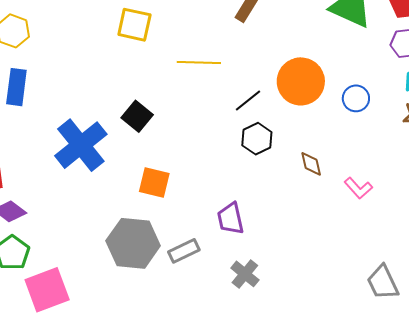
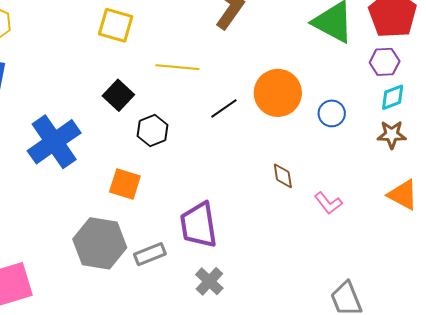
black square: (137, 116) -> (118, 95), moved
black hexagon: (257, 139) -> (153, 131), moved
purple trapezoid: (230, 219) -> (199, 225), size x1.4

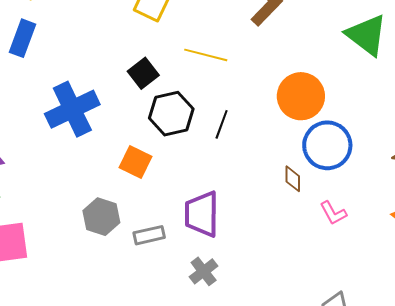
black line: (224, 108) -> (222, 124), moved, turned -44
blue circle: (332, 113) -> (327, 145), moved, size x1.8
black hexagon: (153, 131) -> (171, 114), size x1.4
gray hexagon: (100, 243) -> (101, 217), size x0.7

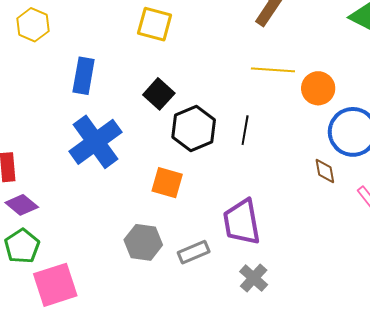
blue rectangle: (22, 38) -> (84, 76), moved
yellow line: (206, 55) -> (273, 70), moved
orange circle: (301, 96) -> (318, 88), size x0.7

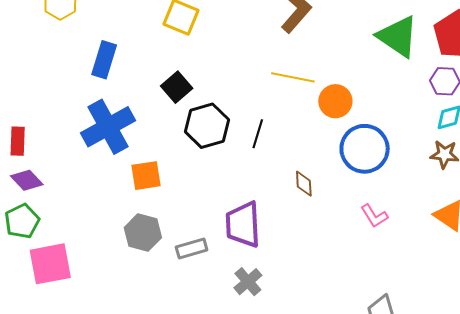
brown diamond: (325, 171) -> (304, 184), moved
orange square: (167, 183) -> (146, 176), moved, turned -32

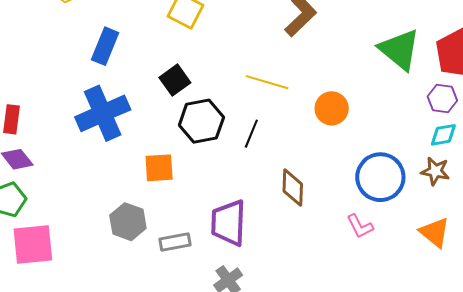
yellow line: (293, 77) -> (267, 82), moved
blue circle: (365, 149) -> (380, 177), moved
orange square: (146, 176) -> (159, 168), moved
brown diamond: (304, 184) -> (293, 188), size x1.4

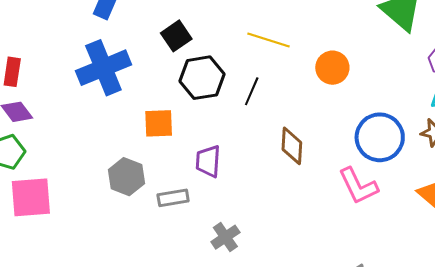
purple trapezoid: (228, 223) -> (208, 161), moved, size x0.7
pink L-shape: (360, 226) -> (358, 186), size x1.5

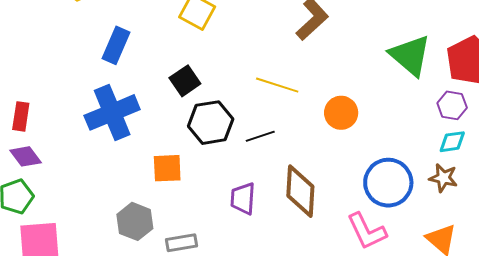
black line: (252, 91) -> (260, 136), turned 48
brown diamond: (292, 146) -> (300, 191), size x1.4
purple trapezoid: (208, 161) -> (243, 199), moved

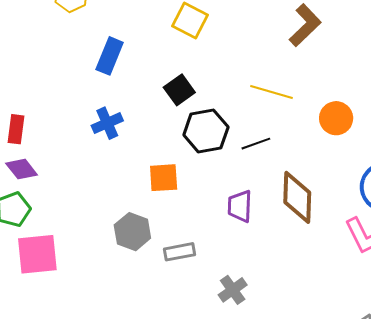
blue cross: (112, 112) -> (107, 123), size x0.6

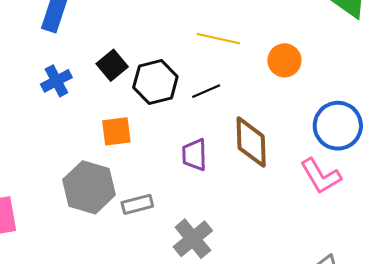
black square: (179, 90) -> (112, 65), moved
gray hexagon: (132, 232) -> (89, 187), size x1.4
gray cross: (233, 290) -> (193, 239), size x1.4

